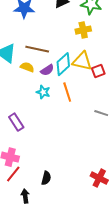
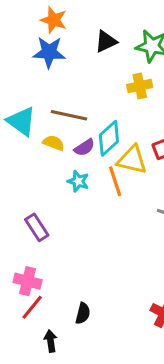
yellow triangle: (82, 61) -> (132, 160), moved

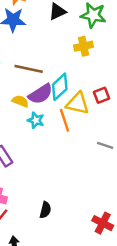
yellow semicircle: (54, 143) -> (20, 101), moved
purple semicircle: (84, 147) -> (41, 94), size x1.5
black semicircle: (83, 313) -> (45, 210), moved

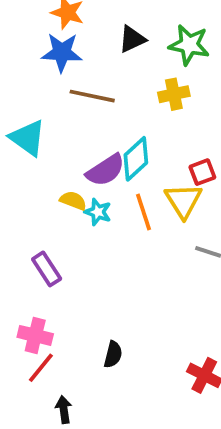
brown line: (29, 69) -> (92, 96), moved
yellow semicircle: (20, 101) -> (73, 201), moved
yellow triangle: (78, 104) -> (183, 201), moved, turned 45

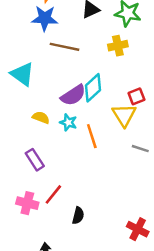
yellow semicircle: (73, 201) -> (41, 118), moved
orange line: (143, 212) -> (92, 136), moved
red line: (41, 368) -> (53, 194), moved

